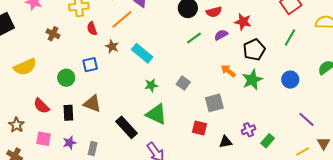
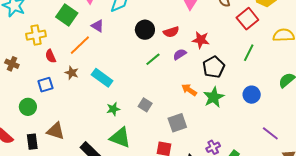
blue square: (90, 65) -> (45, 85), moved

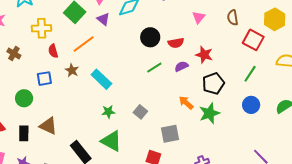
red square: (247, 19) -> (253, 40), turned -30
purple triangle: (98, 26) -> (103, 19), moved
blue circle: (252, 95) -> (251, 105), moved

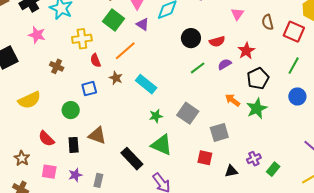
brown semicircle: (233, 18) -> (268, 22), moved
red star: (204, 55) -> (246, 51), turned 30
gray square: (140, 112) -> (188, 113), size x1.5

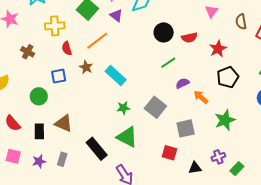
purple semicircle: (225, 64) -> (182, 83), moved
green star: (257, 108) -> (225, 120), moved
gray rectangle: (98, 180) -> (62, 159), moved

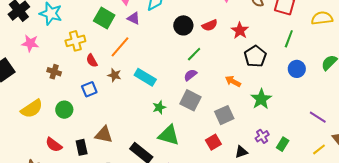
purple semicircle: (182, 83) -> (190, 75), moved
green circle: (39, 96) -> (64, 110), moved
red square: (170, 153) -> (213, 142), turned -35

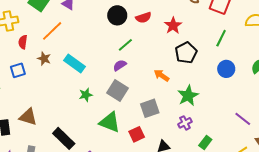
red semicircle: (92, 61) -> (23, 42), turned 32
green triangle: (169, 135) -> (110, 122), moved
purple cross: (262, 136) -> (185, 123), moved

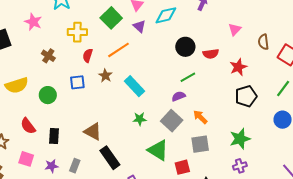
orange arrow: (162, 75) -> (200, 117), moved
brown triangle: (28, 117) -> (93, 132), moved
purple cross: (185, 123) -> (240, 166), moved

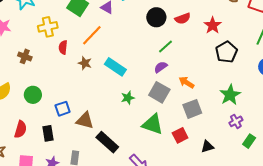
blue square: (77, 82) -> (63, 109), moved
red semicircle: (28, 126) -> (20, 129), turned -114

